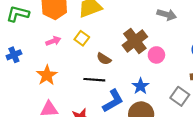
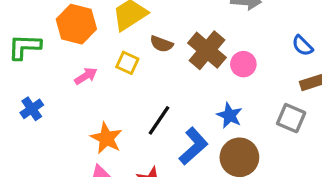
brown semicircle: (104, 59) -> (162, 44), moved
orange star: (47, 75) -> (106, 138), moved
black line: (94, 80) -> (159, 120), turned -48

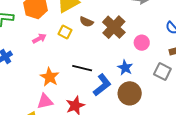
pink circle: (243, 64) -> (142, 43), moved
black line: (159, 120) -> (82, 68), turned 66

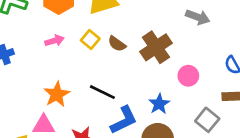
brown semicircle: (86, 22) -> (117, 44), moved

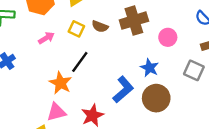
brown cross: (156, 47) -> (134, 21), turned 32
black line: (102, 92) -> (80, 62), moved, turned -65

